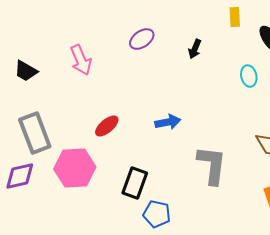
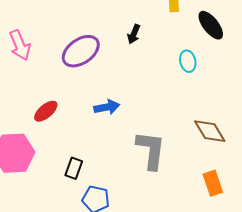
purple ellipse: (142, 39) -> (81, 51), moved, size x1.5
black rectangle: (135, 183) -> (74, 168), size x0.7

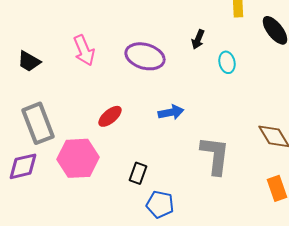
purple ellipse: (81, 51) -> (145, 56), turned 51
cyan ellipse: (188, 61) -> (227, 62), moved

